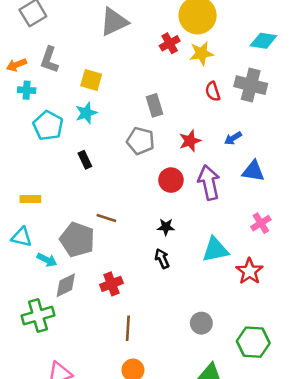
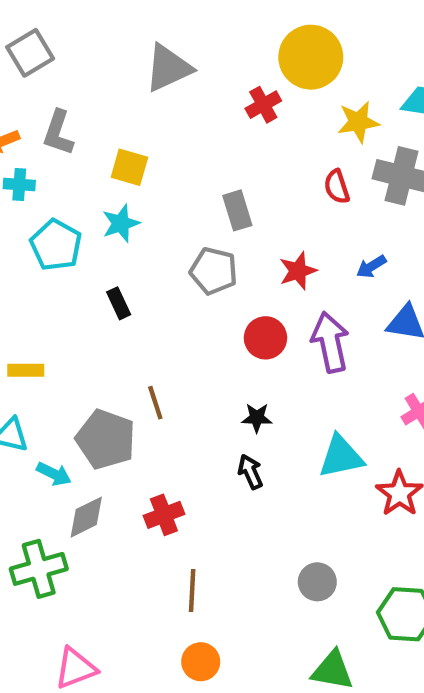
yellow star: (201, 53) -> (358, 122), moved
brown line: (106, 218) -> (155, 403), turned 54

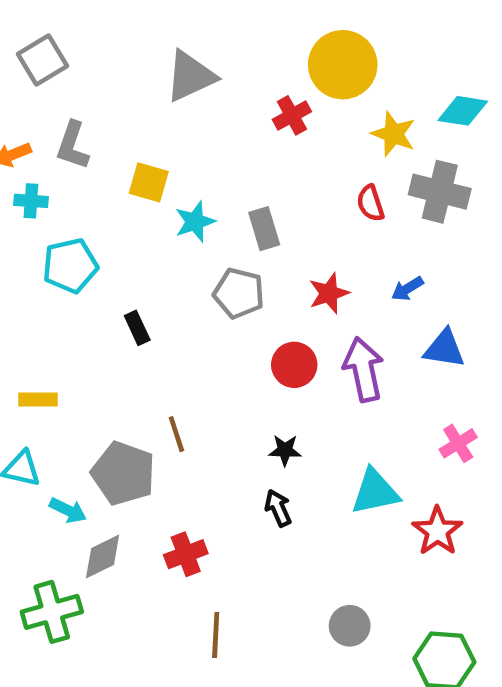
yellow star: (358, 122) -> (394, 134), turned 30
cyan star: (121, 223) -> (195, 222), moved
cyan pentagon: (56, 245) -> (70, 266), turned 30

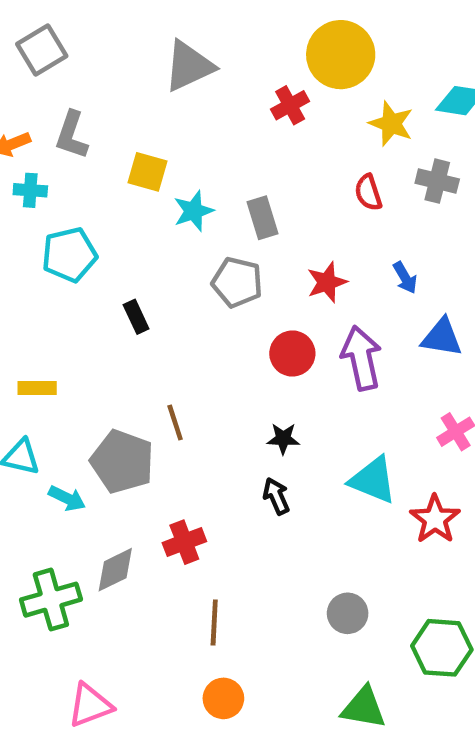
gray cross: (440, 192) -> (437, 181), size x0.7
blue arrow: (407, 289) -> (405, 278), turned -88
cyan triangle: (375, 492) -> (373, 480), turned 34
gray diamond: (103, 556) -> (115, 570), moved

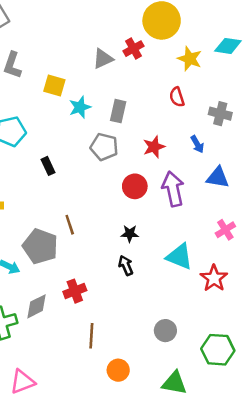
gray triangle: (189, 66) -> (103, 59), moved, size x0.7
gray cross: (437, 181) -> (220, 114), moved
gray rectangle: (262, 218) -> (118, 111), turned 30
orange circle: (223, 698) -> (118, 370), moved

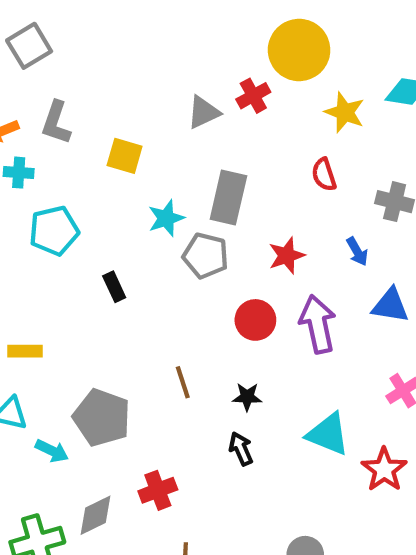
cyan star: (80, 107) -> (166, 218), moved
gray rectangle: (118, 111) -> (228, 197), size x1.4
brown line: (70, 225) -> (183, 382), moved

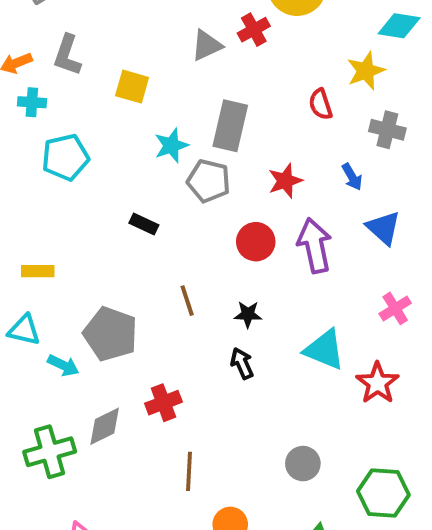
yellow star: (345, 112) -> (366, 71), moved, turned 30
black rectangle: (114, 287) -> (144, 224), moved, turned -40
blue triangle: (390, 305) -> (383, 228), turned 33

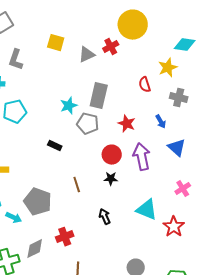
yellow square: (132, 87) -> (56, 43), moved
red star: (285, 181) -> (127, 124), turned -30
black star: (248, 314) -> (111, 179), moved

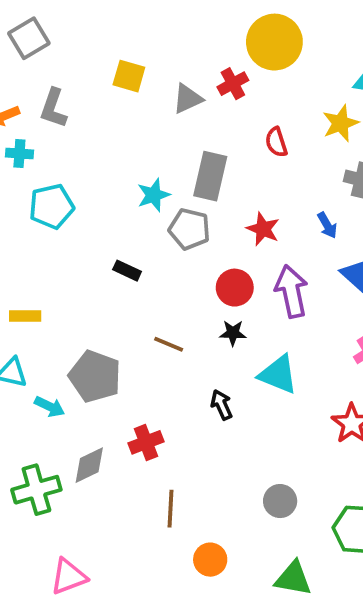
red semicircle: (145, 85) -> (276, 142), moved
brown line: (77, 185) -> (169, 344), turned -49
cyan triangle: (147, 210) -> (278, 374), moved

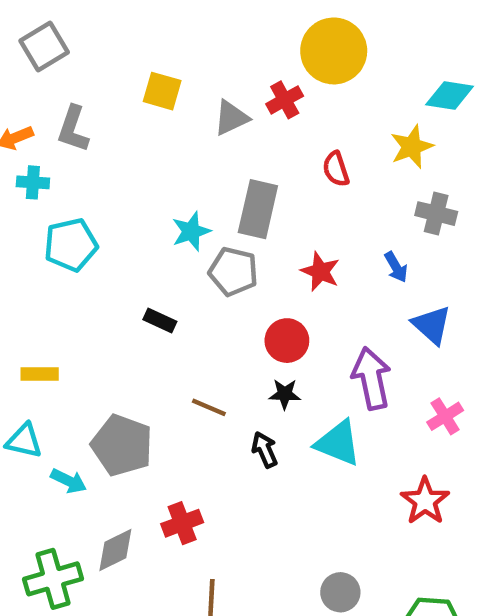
purple arrow: (291, 291) -> (372, 378), moved
black arrow: (222, 405) -> (265, 450), moved

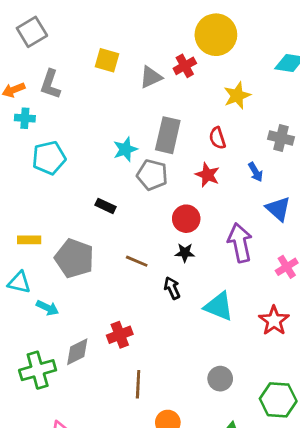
yellow star: (412, 147) -> (237, 96), moved
red semicircle: (336, 169) -> (217, 138), moved
cyan triangle: (338, 443) -> (219, 306), moved
gray pentagon: (122, 445) -> (74, 258), moved

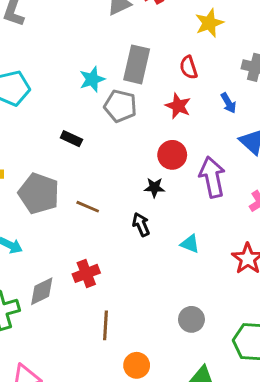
red circle: (186, 219) -> (172, 155), moved
brown line: (137, 261) -> (88, 207), moved
cyan triangle: (219, 306) -> (190, 244), size x0.6

